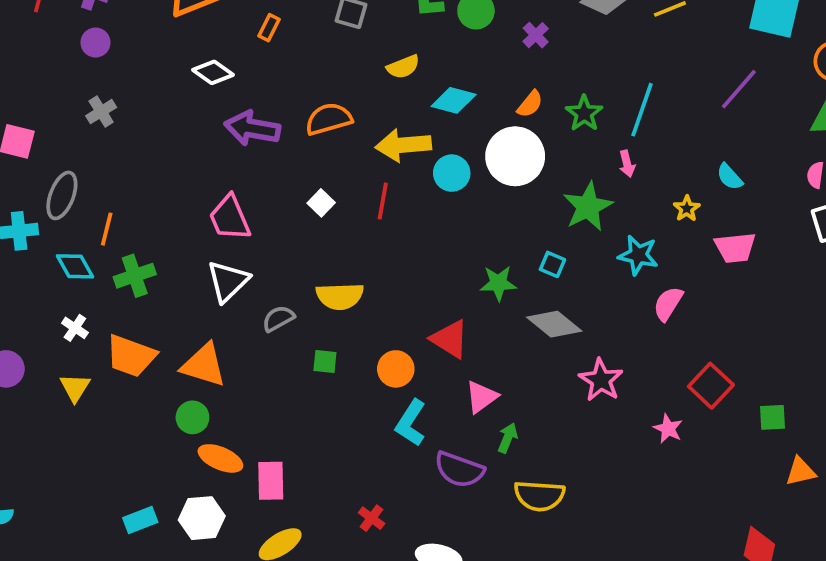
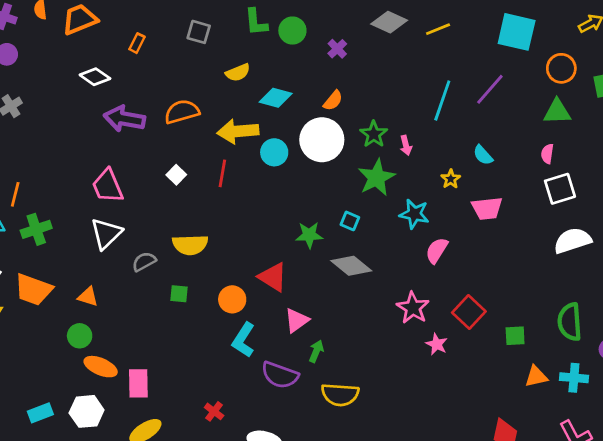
cyan line: (642, 110) -> (442, 101), moved
green star: (584, 113) -> (374, 134), moved
orange triangle: (204, 365) -> (88, 297), size x0.6
pink star: (601, 380) -> (413, 308), moved

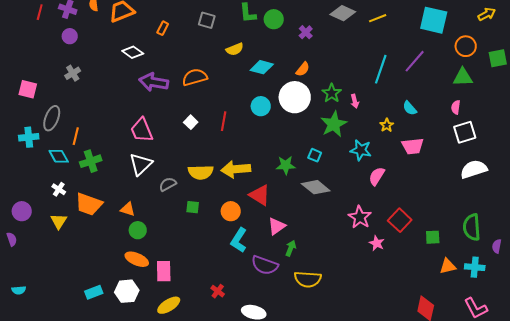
yellow arrow: (238, 131) -> (236, 169), moved
green circle: (80, 336) -> (138, 230), moved

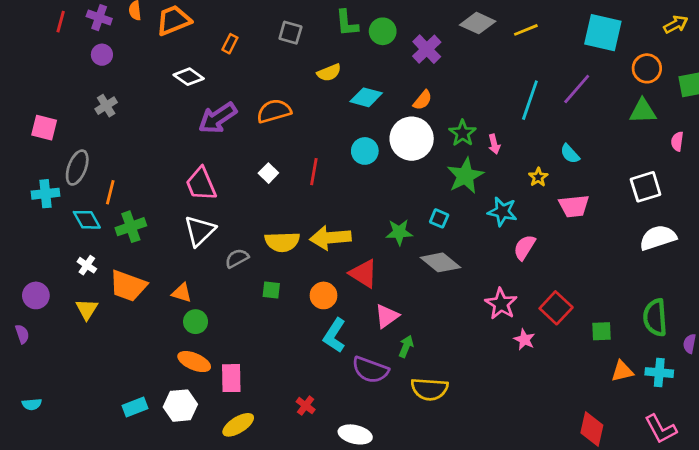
purple cross: (306, 32) -> (427, 49), size x1.5
purple arrow: (154, 82) -> (218, 118), turned -44
pink semicircle: (456, 107) -> (677, 141), moved

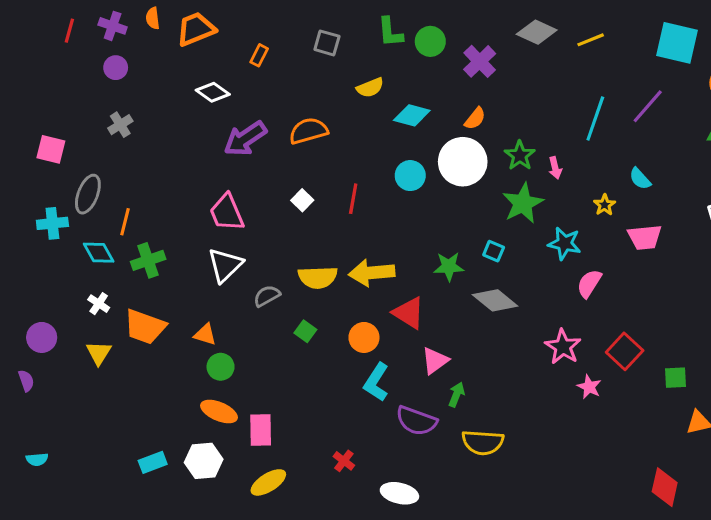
green square: (271, 290) -> (305, 331), turned 30

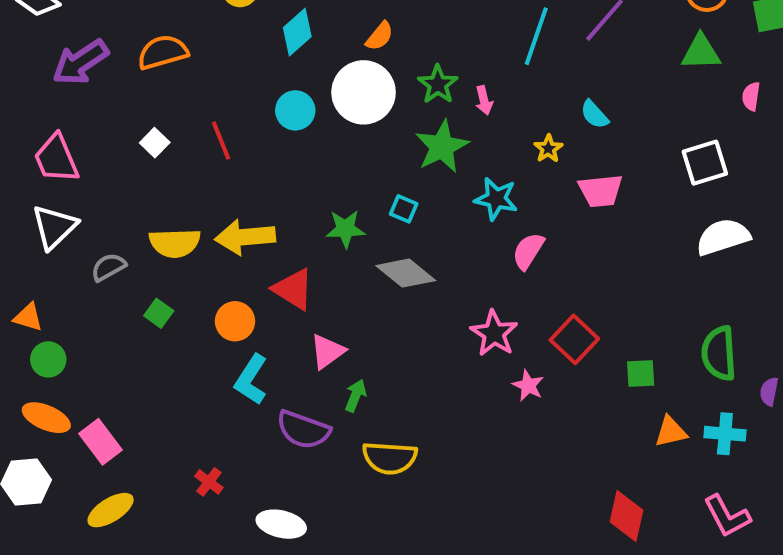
cyan diamond: (412, 115) -> (297, 32), turned -57
red line: (353, 199) -> (221, 141), turned -32
pink rectangle: (261, 430) -> (100, 442), turned -36

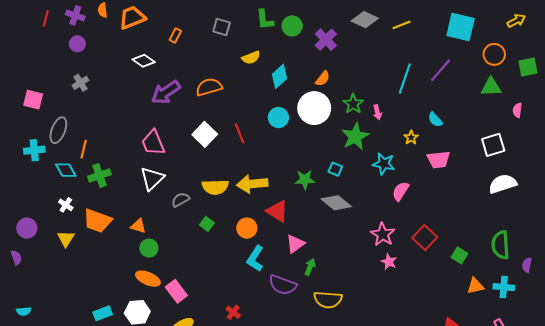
white square: (155, 143) -> (205, 134), size x1.6
green square: (641, 373) -> (459, 255), turned 35
pink star: (528, 386) -> (389, 262), moved

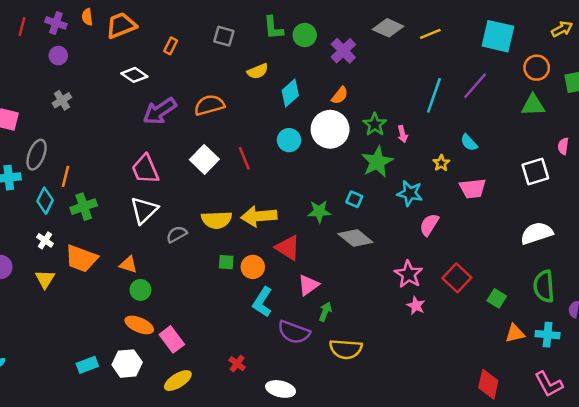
pink semicircle: (517, 110) -> (563, 146), moved
cyan diamond: (66, 170) -> (45, 201), turned 55
white semicircle: (503, 184) -> (537, 233), moved
green square: (207, 224) -> (226, 262), moved, turned -32

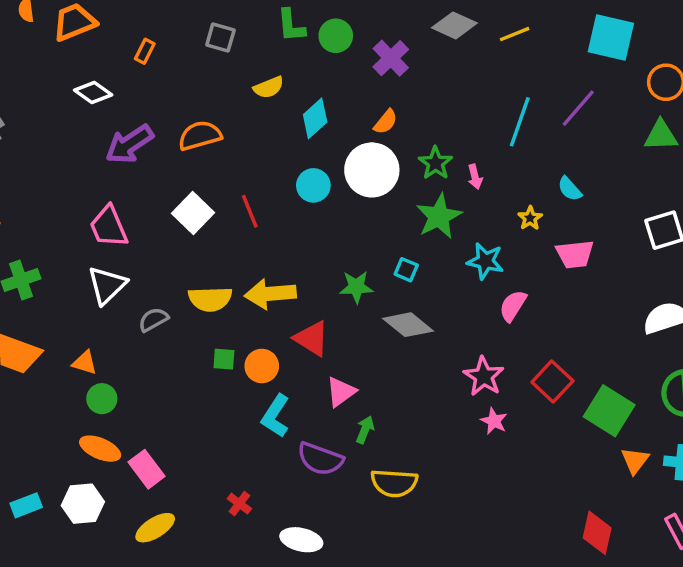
green square: (497, 298) -> (609, 411), size x1.8
orange triangle: (515, 333) -> (635, 461), turned -40

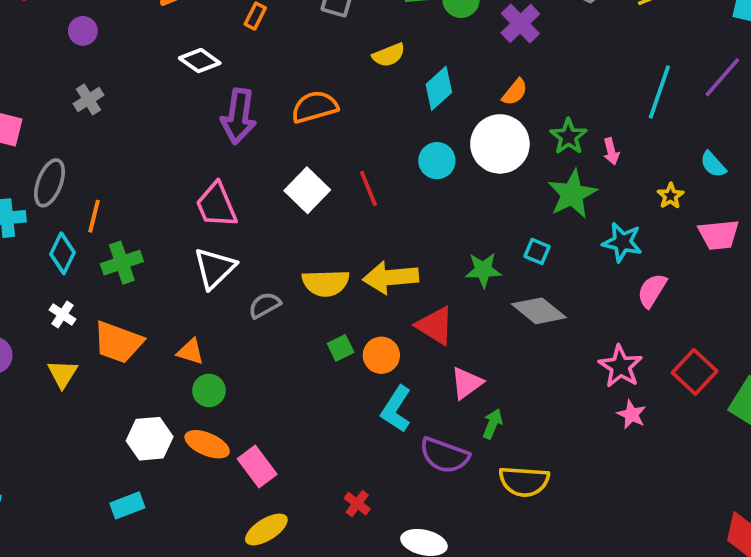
purple arrow: (129, 144) -> (239, 116), turned -48
green square: (224, 359) -> (341, 348), turned -30
white hexagon: (83, 504) -> (150, 439), moved

